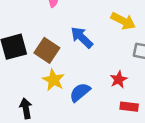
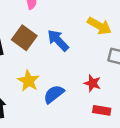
brown square: (47, 50) -> (24, 38), moved
red star: (119, 80) -> (92, 83), turned -30

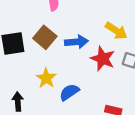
blue arrow: (58, 40) -> (76, 42), turned 125
red star: (92, 83) -> (103, 59), moved, size x1.5

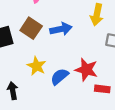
yellow arrow: (116, 31) -> (97, 15), turned 75
red star: (103, 59) -> (86, 70), moved

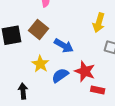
blue arrow: (61, 29) -> (64, 46), moved, turned 36
black arrow: (13, 91) -> (23, 91), moved

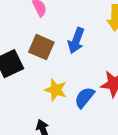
blue arrow: (64, 46) -> (76, 41), moved, turned 96

